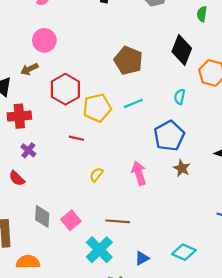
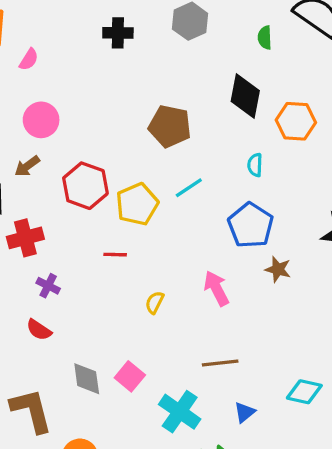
brown line: (118, 221) -> (220, 363), moved

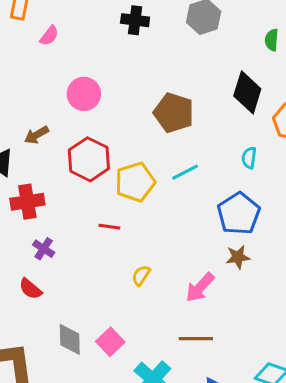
pink circle: (41, 120) -> (84, 94), moved
brown star: (278, 269) -> (238, 257), moved, turned -30
pink arrow: (216, 288) -> (200, 287), moved, turned -116

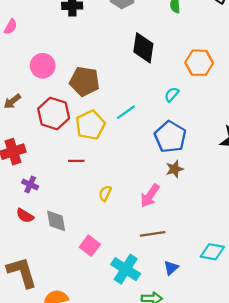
black diamond: (247, 92) -> (143, 48), moved
brown pentagon: (174, 113) -> (85, 81), moved
cyan semicircle: (249, 158) -> (172, 94), turned 42
gray diamond: (70, 339) -> (56, 221), moved

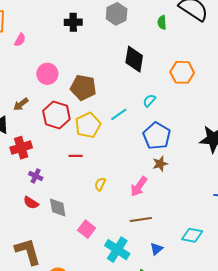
cyan semicircle: (172, 94) -> (149, 101), moved

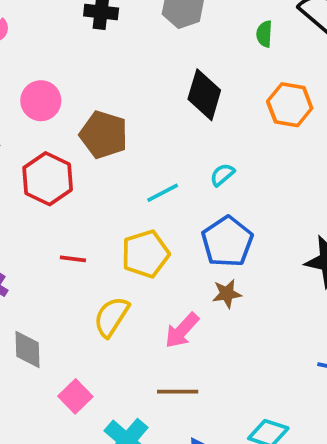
orange hexagon: (182, 72) -> (290, 105), moved
yellow pentagon: (88, 125) -> (145, 254), moved
yellow semicircle: (100, 184) -> (111, 317), size x1.6

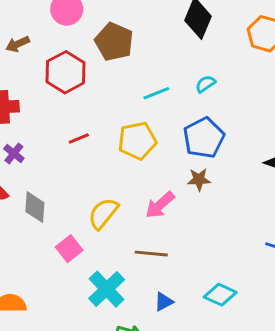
red line: (73, 259) -> (79, 138), turned -36
yellow semicircle: (111, 317) -> (103, 213), moved

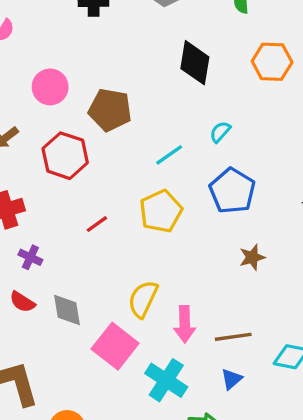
brown star: (199, 179) -> (252, 257), moved
pink arrow: (160, 205) -> (185, 324), moved, turned -36
pink square: (69, 249) -> (115, 346), size x1.5
brown line: (151, 254) -> (233, 337), moved

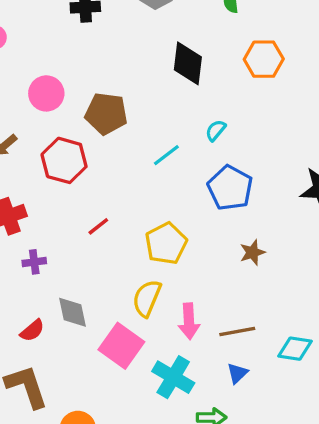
yellow pentagon: (161, 211) -> (166, 243), moved
purple cross: (30, 257) -> (34, 262), turned -30
red semicircle: (22, 302) -> (32, 331), moved, turned -70

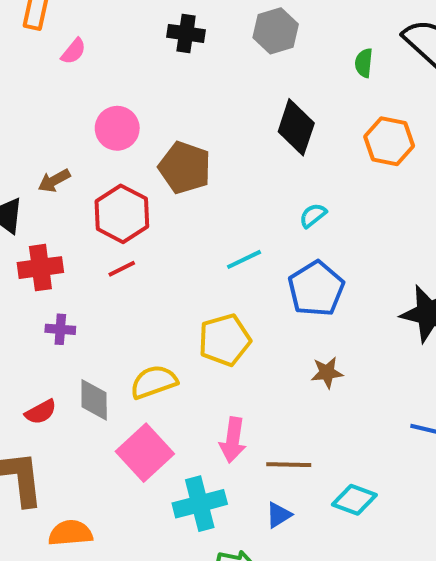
cyan line: (166, 155) -> (244, 259), moved
red line: (98, 226) -> (122, 269), moved
yellow semicircle: (147, 298) -> (154, 382), moved, turned 36
cyan cross: (173, 377) -> (200, 504), turned 33

